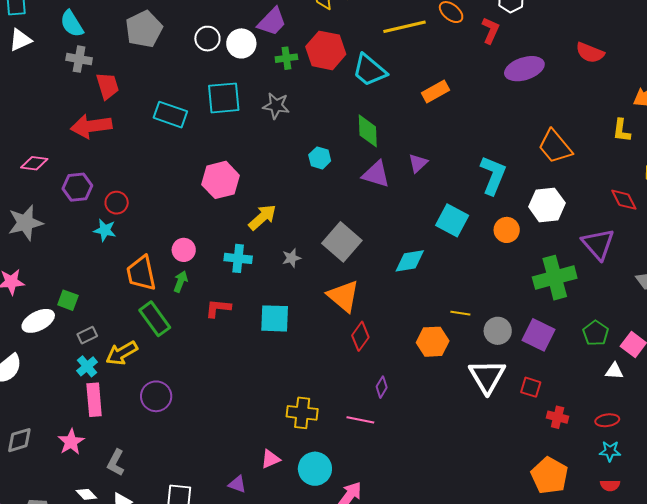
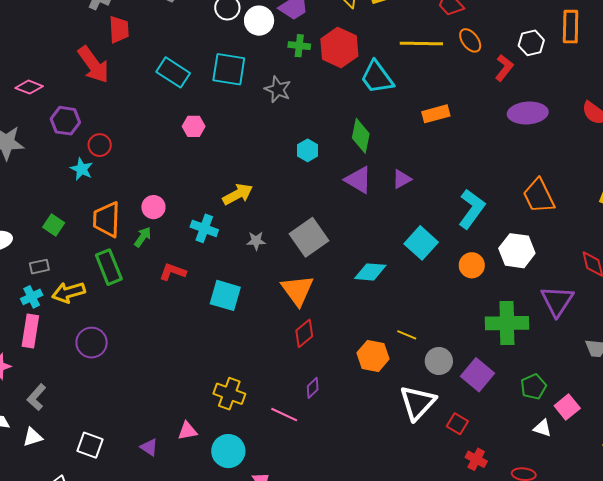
red arrow: (91, 126) -> (93, 65), turned -132
pink hexagon: (221, 180) -> (194, 126), moved, size x0.6
green square: (68, 300) -> (54, 225), moved

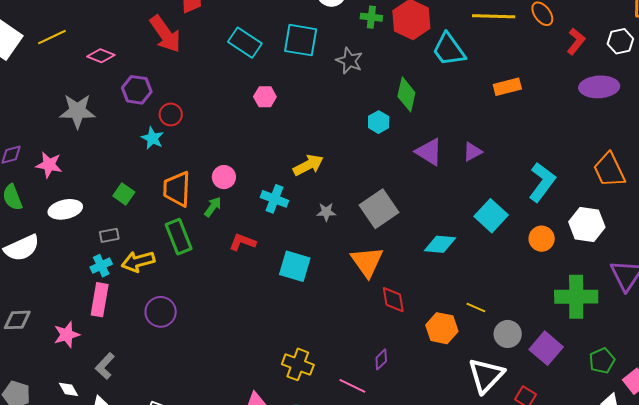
white hexagon: (531, 43) -> (620, 41), moved
green diamond: (361, 136) -> (406, 94), moved
red diamond: (304, 333) -> (393, 300), moved, turned -60

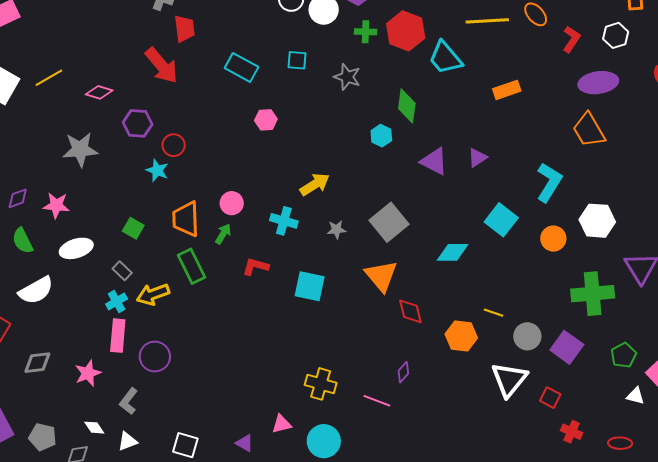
cyan square: (301, 40) -> (297, 60), size x0.6
orange trapezoid: (609, 170) -> (589, 130), moved
gray rectangle: (109, 235) -> (122, 271), turned 60
purple circle: (161, 312) -> (155, 357), moved

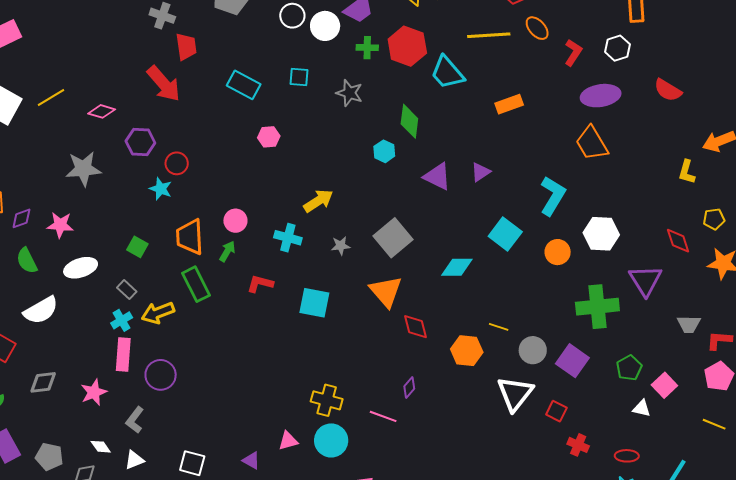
cyan circle: (324, 441) -> (331, 440), moved

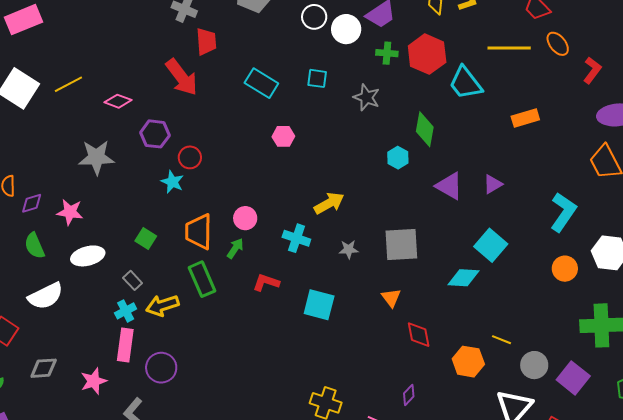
cyan square: (505, 234) -> (491, 245), moved
gray square: (393, 238) -> (401, 244), turned 33
orange triangle: (386, 291) -> (391, 298), size x0.6

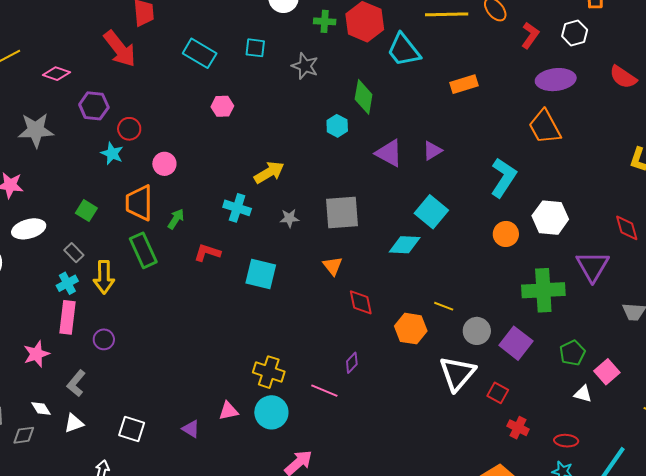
pink circle: (245, 218) -> (164, 164), moved
yellow arrow: (162, 305) -> (104, 277), turned -72
purple circle: (161, 368) -> (104, 339), size x0.7

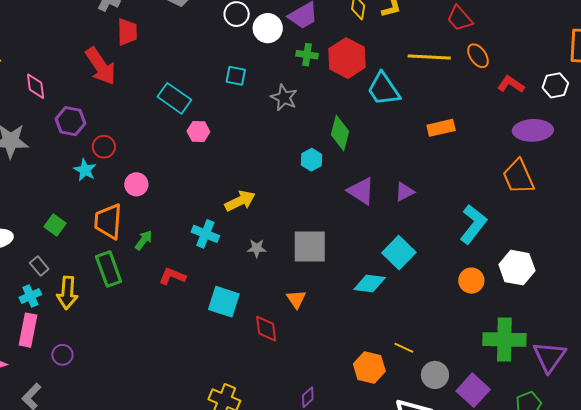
red L-shape: (530, 35) -> (511, 84), turned -96
cyan rectangle: (200, 53) -> (174, 98), moved
pink diamond: (56, 74) -> (36, 86), turned 60
purple triangle: (592, 266) -> (549, 357), moved
red diamond: (361, 302) -> (266, 329), moved

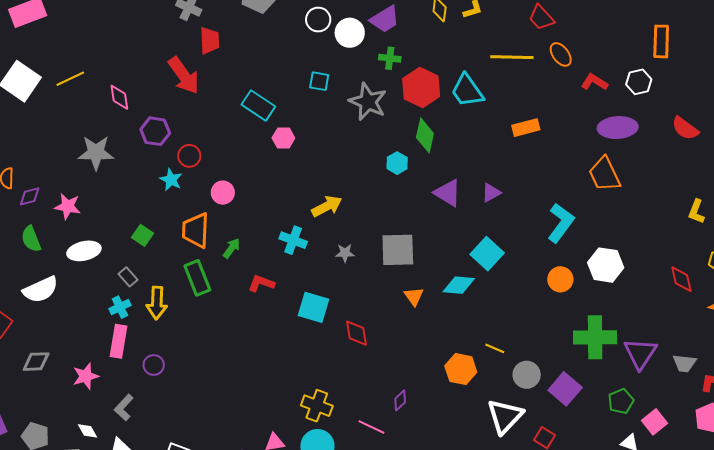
red hexagon: (347, 58) -> (421, 88), moved
gray star: (284, 98) -> (368, 102), size x1.4
orange triangle: (296, 299) -> (414, 296), moved

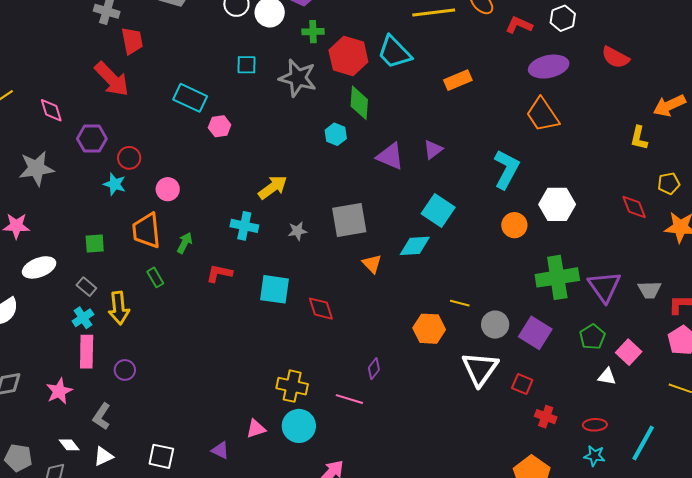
green square: (142, 235) -> (95, 243), turned -30
green rectangle: (197, 278) -> (155, 277), size x0.6

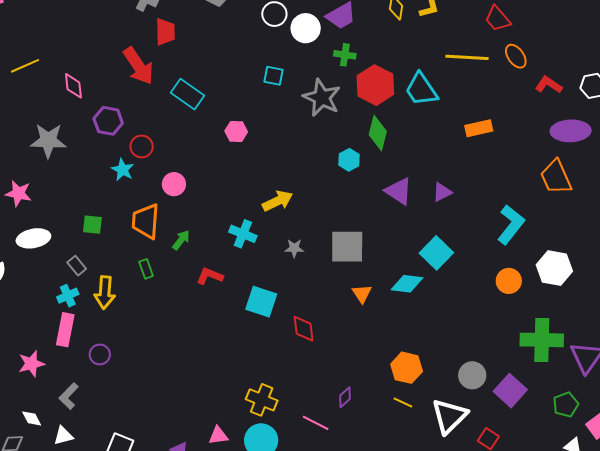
cyan rectangle: (190, 98) -> (188, 94), moved
yellow line: (460, 303) -> (403, 403), moved

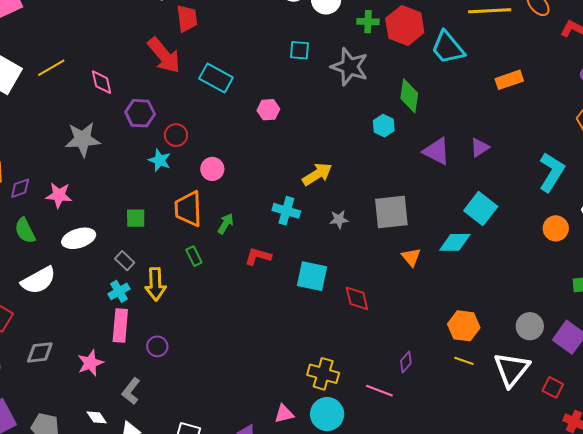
red hexagon: (375, 85) -> (405, 25), moved

